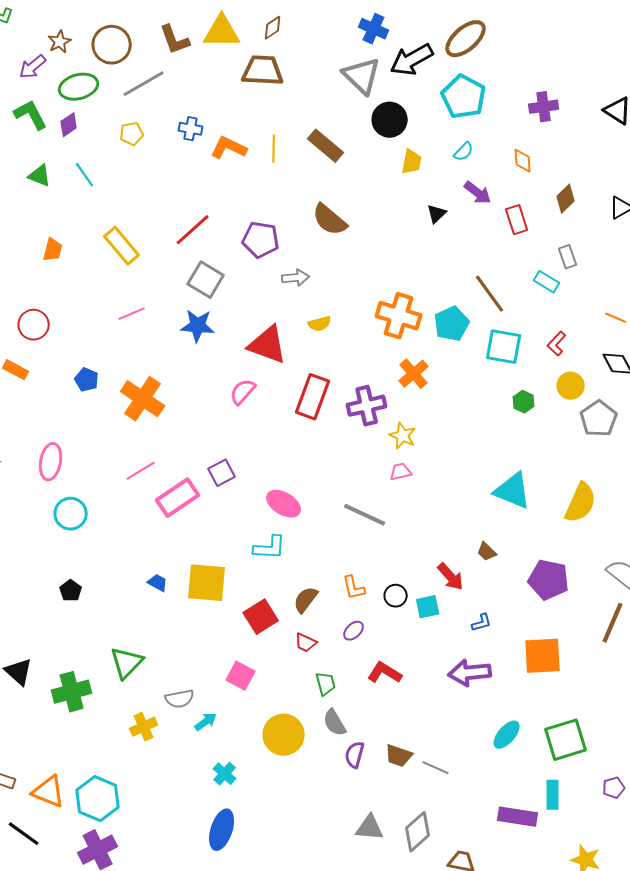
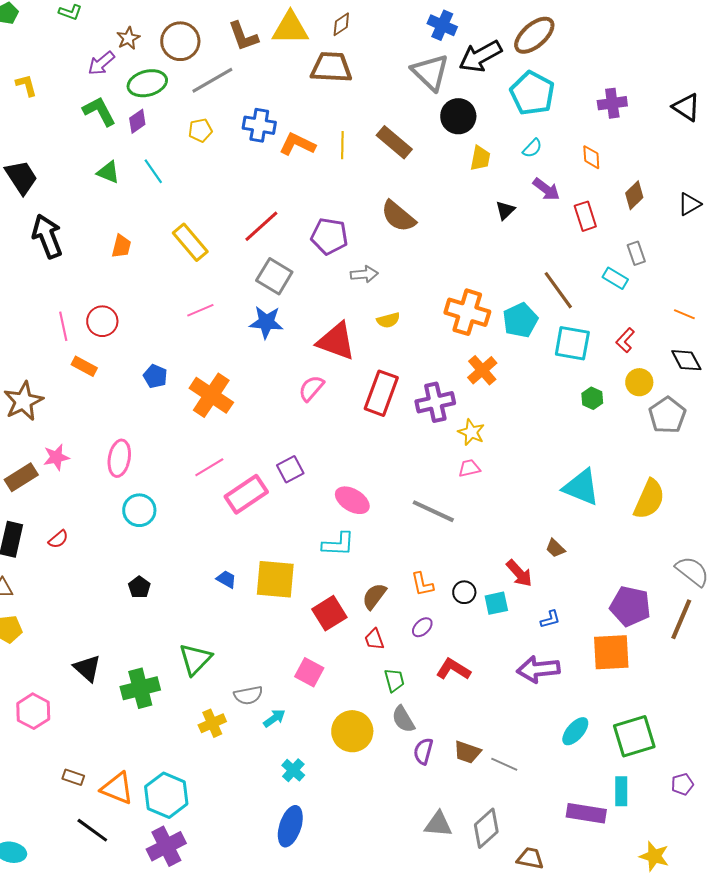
blue cross: (191, 129) -> (259, 125), size x1.4
purple pentagon: (549, 580) -> (630, 606), moved
red trapezoid: (306, 643) -> (374, 639), turned 45

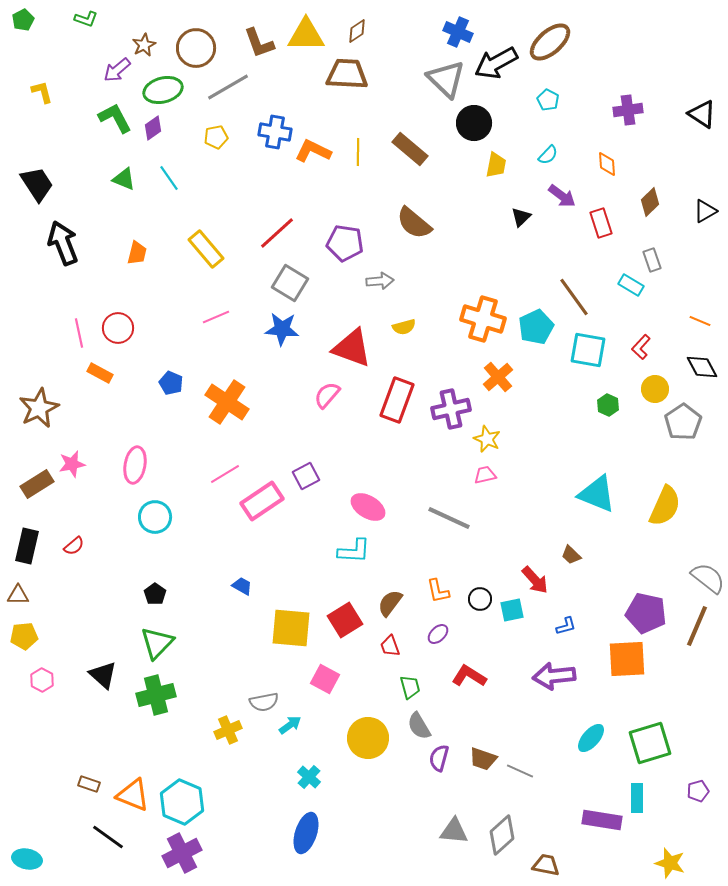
cyan pentagon: (532, 93) -> (548, 100), size x0.5
yellow square: (275, 579) -> (291, 628), moved
green triangle: (195, 659) -> (157, 643), moved
pink hexagon: (33, 711) -> (42, 680), moved, size x0.7

